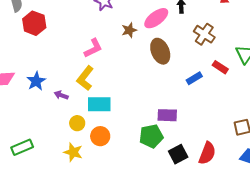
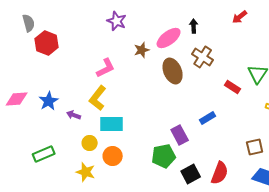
brown cross: (204, 34) -> (203, 57), moved
blue rectangle: (194, 78) -> (208, 118), moved
purple rectangle: (167, 115) -> (180, 135), turned 60
green rectangle: (22, 147) -> (44, 154), moved

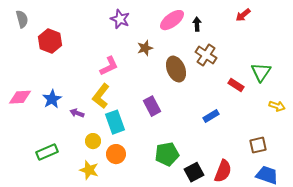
gray semicircle: (29, 23) -> (22, 19), moved
pink ellipse: (169, 38) -> (172, 20), moved
cyan rectangle: (112, 124) -> (115, 122), turned 70
purple rectangle: (180, 135) -> (152, 106), moved

